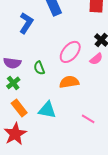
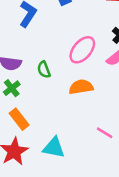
cyan triangle: (47, 110) -> (54, 148), moved

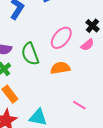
green semicircle: (44, 70) -> (30, 54), size x1.6

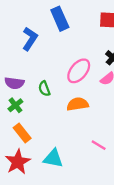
green semicircle: (30, 54) -> (44, 89), size x0.6

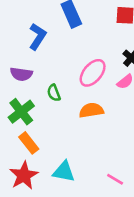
purple semicircle: (14, 83) -> (21, 74), moved
green cross: (15, 105) -> (21, 112), size x1.5
pink line: (99, 145) -> (115, 179), moved

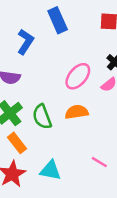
green semicircle: (54, 93) -> (42, 117), moved, size x1.5
pink line: (115, 179) -> (99, 162), moved

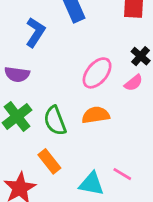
orange rectangle: (17, 143) -> (49, 161), moved
cyan triangle: (50, 170) -> (91, 184), moved

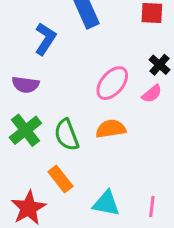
pink line: (122, 174) -> (152, 206), moved, turned 66

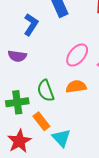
green cross: (25, 130) -> (17, 102), moved, turned 30
cyan triangle: (106, 203) -> (61, 138), moved, turned 36

